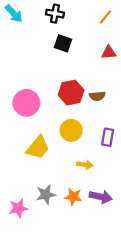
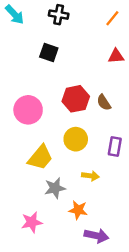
black square: (63, 43) -> (49, 52), moved
brown semicircle: (97, 96) -> (104, 103), turned 63
gray star: (46, 194) -> (55, 188), moved
purple arrow: (101, 197) -> (96, 236), moved
pink star: (18, 208) -> (32, 222), moved

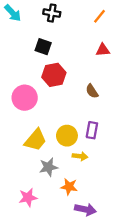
red hexagon: (76, 99) -> (54, 75), moved
yellow circle: (76, 139) -> (67, 136), moved
purple rectangle: (115, 146) -> (92, 130), moved

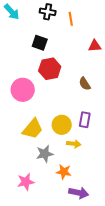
orange line: (100, 16) -> (71, 19), moved, turned -48

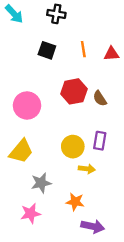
orange line: (71, 19) -> (83, 49), moved
red hexagon: (50, 69) -> (74, 91), moved
yellow trapezoid: (33, 129) -> (21, 151), moved
gray star: (45, 154) -> (41, 183), moved

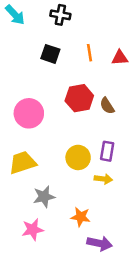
yellow trapezoid: (21, 151) -> (23, 163), turned -148
yellow arrow: (87, 169) -> (103, 179), moved

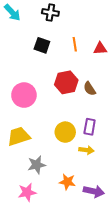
purple arrow: (100, 243) -> (94, 191), moved

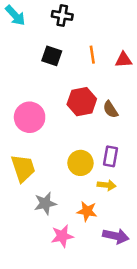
yellow trapezoid: (19, 136) -> (23, 168), turned 90
orange star: (67, 182) -> (87, 211), moved
pink star: (27, 192) -> (62, 236), moved

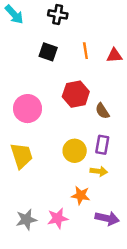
brown semicircle: (111, 109) -> (102, 111), moved
gray star: (45, 203) -> (26, 220), moved

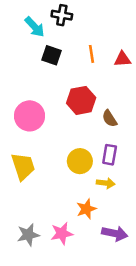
cyan arrow: (14, 14) -> (35, 27), moved
orange star: (81, 195) -> (86, 209), turned -30

